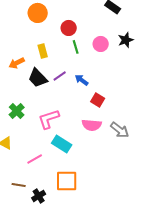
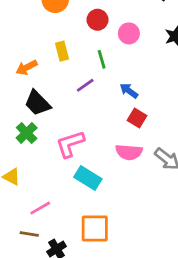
pink circle: (101, 44) -> (129, 33), moved
green line: (76, 47) -> (102, 59), moved
black trapezoid: (38, 78) -> (37, 103), moved
blue arrow: (82, 80) -> (129, 91), moved
pink line: (35, 159) -> (40, 208), moved

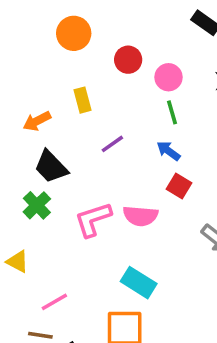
green line: (102, 59) -> (172, 112), moved
pink semicircle: (129, 152) -> (140, 216), moved
cyan rectangle: (88, 178) -> (139, 283), moved

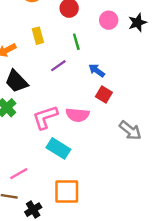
pink circle: (168, 77) -> (109, 20), moved
green line: (172, 112) -> (76, 42), moved
cyan rectangle: (139, 283) -> (58, 148), moved

